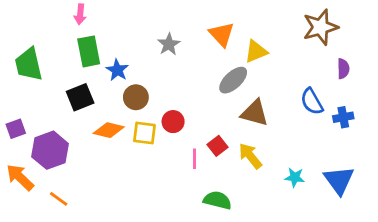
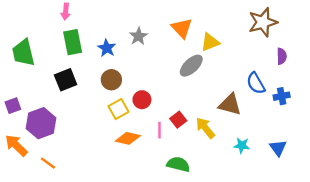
blue star: (117, 70) -> (107, 48), moved
brown triangle: (255, 113) -> (230, 104), moved
orange diamond: (109, 130) -> (128, 138), moved
yellow square: (144, 133) -> (118, 109), turned -36
blue triangle: (339, 180) -> (278, 148), size x0.7

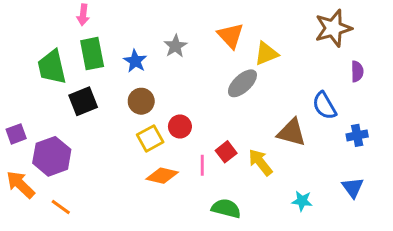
green trapezoid: (23, 53) -> (52, 67), moved
blue cross: (282, 96) -> (357, 135), moved
cyan star: (242, 145) -> (302, 201), moved

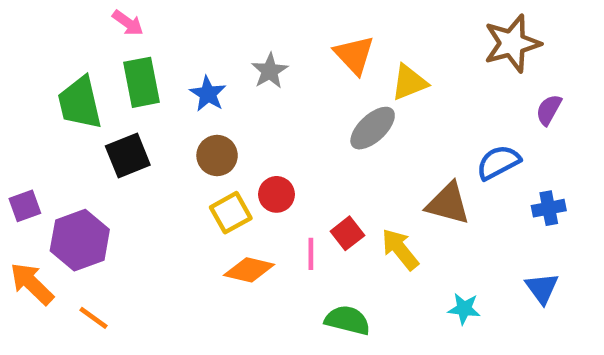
pink arrow: (83, 15) -> (128, 23), turned -60
purple semicircle: (357, 71) -> (549, 110), turned -150
blue semicircle: (324, 106) -> (498, 162), turned 92

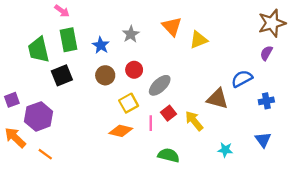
brown star: (512, 43) -> (272, 23), moved
gray ellipse: (373, 128) -> (160, 85), moved
red circle: (277, 194) -> (134, 70), moved
yellow square: (231, 213) -> (129, 103), moved

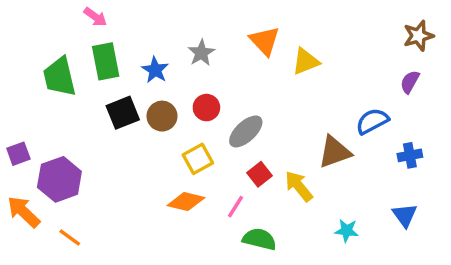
brown star: (272, 23) -> (418, 36), size x0.7
black square: (62, 75) -> (123, 113), moved
brown triangle: (217, 99) -> (335, 152), turned -35
pink line: (151, 123) -> (236, 207), moved, turned 32

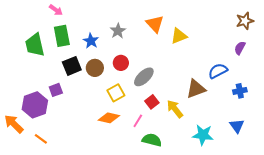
purple square: (18, 154) -> (56, 90), moved
cyan star: (347, 231) -> (203, 135), size x1.5

